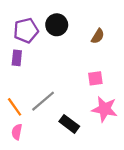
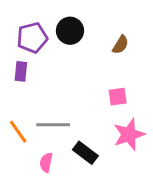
gray line: (43, 101) -> (53, 125), turned 40
pink star: (105, 109) -> (129, 134), turned -30
pink semicircle: (17, 132) -> (46, 163), moved

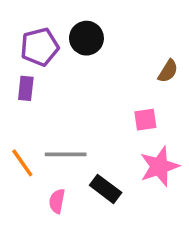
brown semicircle: (120, 45) -> (168, 71), moved

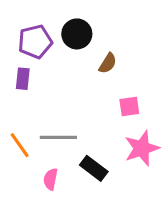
brown semicircle: (168, 71) -> (108, 63), moved

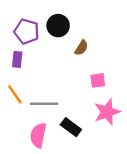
purple pentagon: (35, 42) -> (27, 31), turned 30
orange line: (20, 145) -> (15, 94), moved
pink semicircle: (51, 179) -> (38, 135), size x1.5

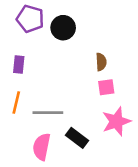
purple pentagon: (27, 31) -> (30, 19), moved
brown semicircle: (81, 48) -> (101, 62), moved, turned -35
orange line: (15, 94) -> (16, 102), turned 48

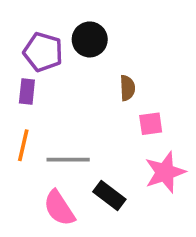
purple pentagon: (30, 19) -> (43, 52), moved
brown semicircle: (101, 62) -> (127, 88), moved
pink semicircle: (42, 147) -> (59, 208), turned -44

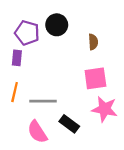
brown semicircle: (127, 88) -> (93, 42), moved
pink square: (151, 124) -> (95, 78), size x1.5
pink star: (165, 172) -> (105, 109), turned 30

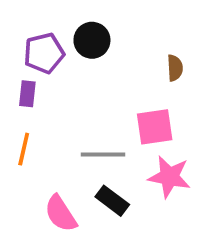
purple pentagon: (27, 33) -> (44, 53), turned -30
brown semicircle: (93, 42) -> (175, 68), moved
gray line: (43, 101) -> (103, 155), moved

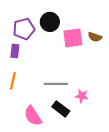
brown semicircle: (175, 68) -> (95, 37), turned 112
pink square: (155, 127) -> (73, 38), moved
pink star: (169, 177) -> (82, 96), moved, size x0.6

